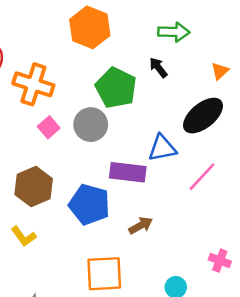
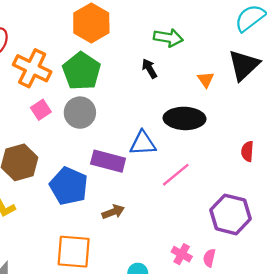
orange triangle: (220, 71) -> (206, 80), turned -30
green pentagon: (116, 88) -> (82, 71), moved
black ellipse: (203, 116) -> (185, 118), turned 33

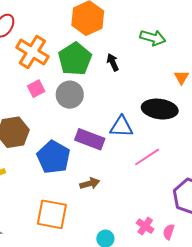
black arrow: (149, 69) -> (113, 62), moved

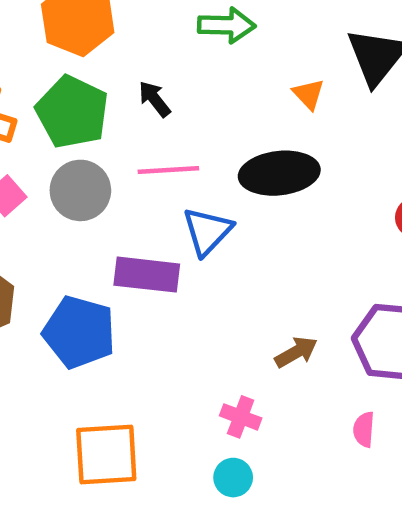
blue triangle: (121, 127) -> (207, 231), turned -35
pink line: (147, 157) -> (168, 170), moved, turned 44
brown arrow: (90, 183) -> (296, 352), moved
pink cross: (145, 226) -> (241, 417), moved

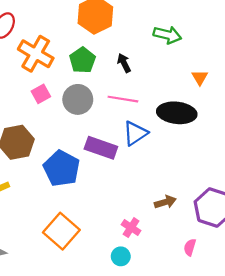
green pentagon: (72, 112) -> (82, 60), size x0.7
orange square: (106, 454) -> (61, 231), turned 32

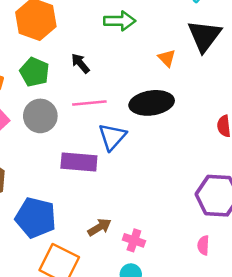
blue pentagon: (62, 168) -> (36, 218), moved
brown arrow: (165, 202) -> (99, 227), moved

